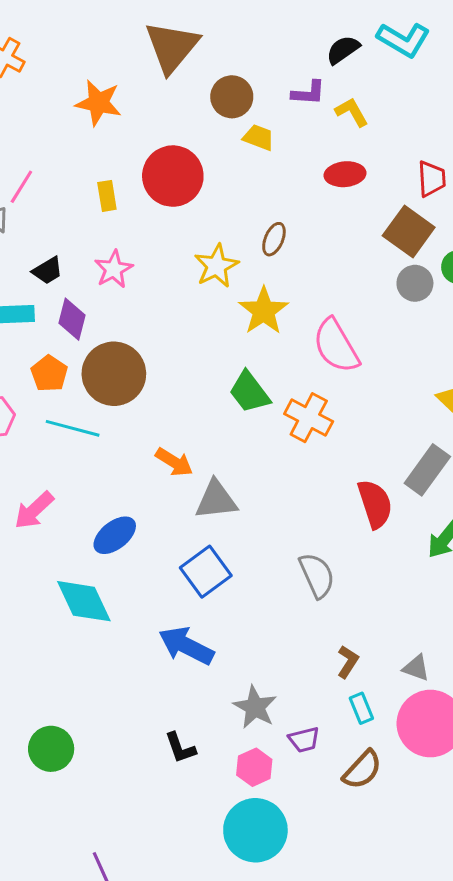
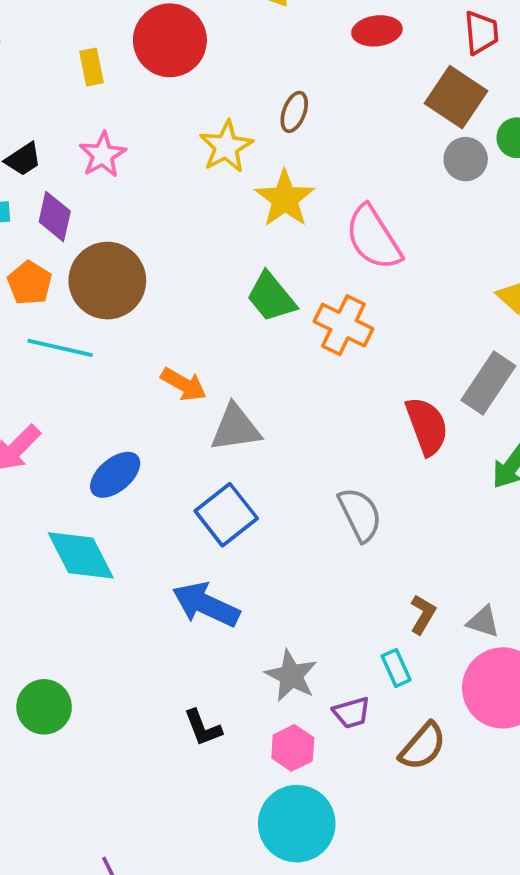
brown L-shape: (348, 662) -> (423, 614), moved
cyan rectangle: (361, 708) -> (396, 668), moved
green circle: (51, 749) -> (44, 707), moved

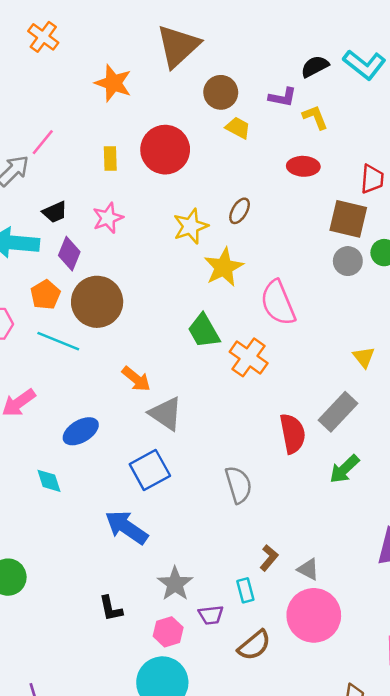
brown square: (456, 97) -> (348, 219), turned -30
gray triangle: (236, 428) -> (166, 414), turned 33
cyan diamond: (81, 555) -> (49, 481), size x0.6

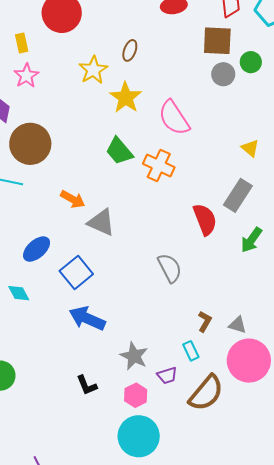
yellow rectangle: (110, 159) -> (22, 43), moved
blue square: (150, 470) -> (76, 273), moved
brown semicircle: (254, 645) -> (206, 393), size x1.4

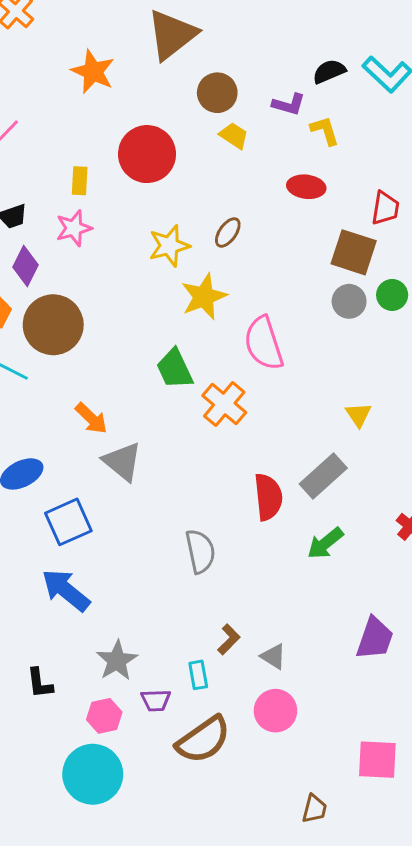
pink circle: (249, 361) -> (275, 711), size x0.7

